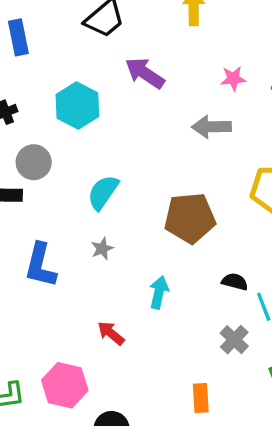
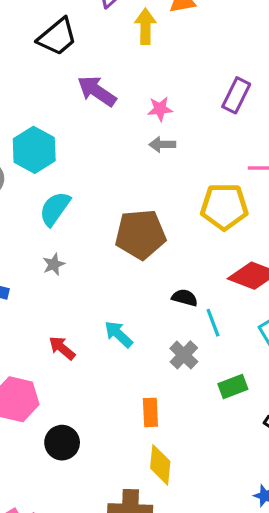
pink star: (233, 79) -> (160, 109), moved
cyan hexagon: (77, 106) -> (34, 150), moved
gray arrow: (211, 127) -> (162, 144), size x0.7
cyan arrow: (159, 292) -> (119, 334), moved, turned -60

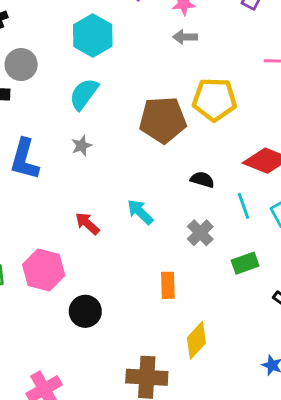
cyan hexagon: (34, 150) -> (93, 35), moved
yellow pentagon: (224, 207) -> (214, 99), moved
cyan line: (213, 323) -> (244, 206), moved
yellow diamond: (160, 465) -> (196, 340), moved, turned 36

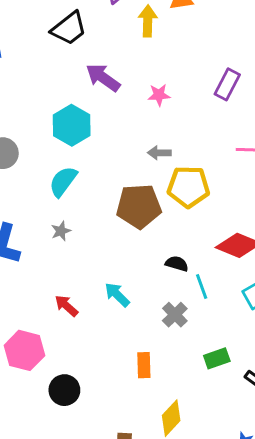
gray arrow: (185, 37) -> (159, 153), moved
cyan line: (244, 206) -> (202, 286), moved
green rectangle: (245, 263) -> (217, 358), moved

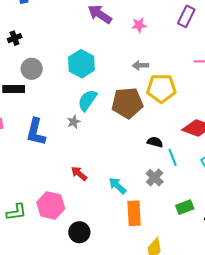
cyan hexagon: (72, 125) -> (81, 64), moved
cyan semicircle: (63, 181) -> (87, 100), moved
cyan arrow: (117, 295) -> (117, 186), moved
orange rectangle: (144, 365) -> (134, 213), size x1.4

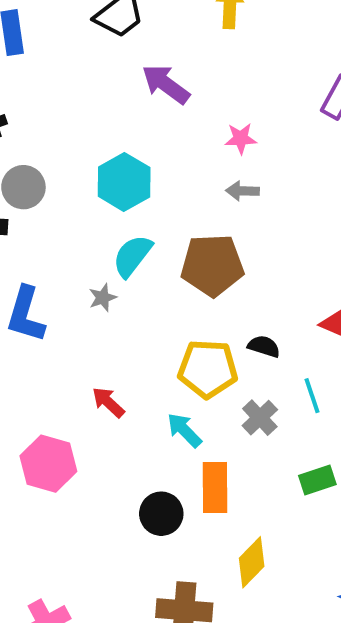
pink star: (139, 25) -> (241, 138), moved
yellow pentagon: (161, 88) -> (208, 369), moved
cyan line: (173, 157) -> (312, 396), moved
black circle: (79, 232) -> (161, 514), moved

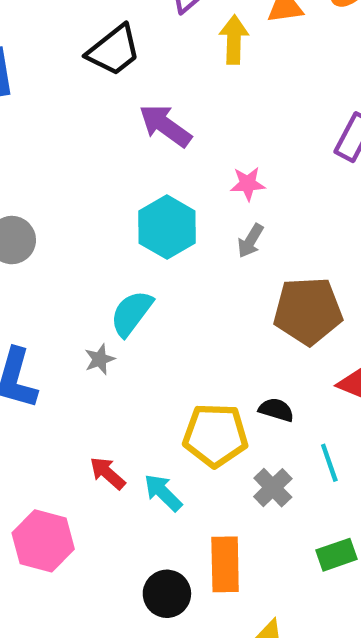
cyan hexagon: (124, 182) -> (167, 227), moved
gray arrow: (242, 191) -> (250, 241), turned -60
brown pentagon: (212, 265) -> (308, 311), moved
cyan arrow: (184, 430) -> (163, 493), moved

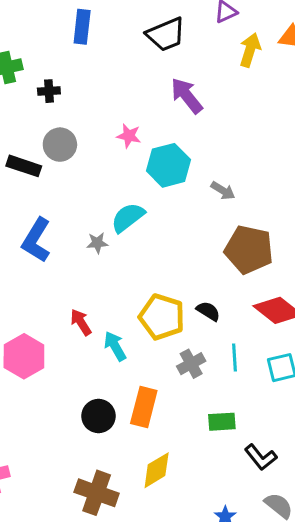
pink star: (248, 184) -> (129, 136), moved
gray arrow: (250, 241) -> (223, 191), turned -105

